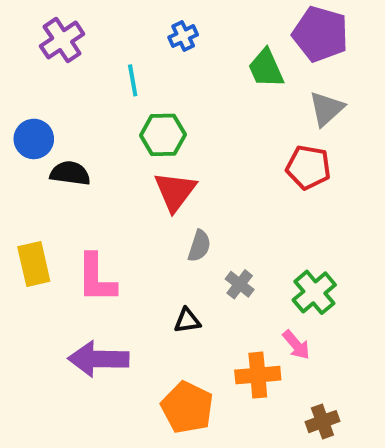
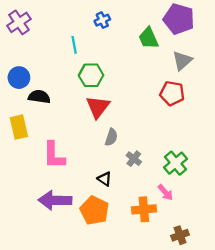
purple cross: (62, 40) -> (19, 22), moved
yellow rectangle: (34, 264) -> (19, 127), moved
black triangle: (187, 321) -> (105, 179), turned 42
orange pentagon: (187, 407) -> (94, 210), moved

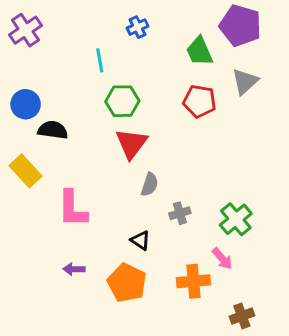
red pentagon: (172, 93) -> (200, 101), moved
yellow rectangle: (19, 127) -> (26, 171), turned -30
gray cross: (134, 159) -> (180, 213), turned 35
purple arrow: (55, 200) -> (74, 269), size x0.5

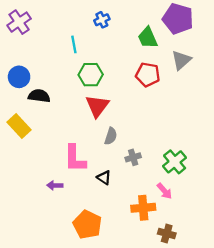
pink L-shape: (72, 209) -> (75, 159), moved
purple arrow: (74, 269) -> (55, 185), moved
orange pentagon: (127, 283) -> (87, 225), moved
brown cross: (242, 316) -> (167, 233), moved, turned 36

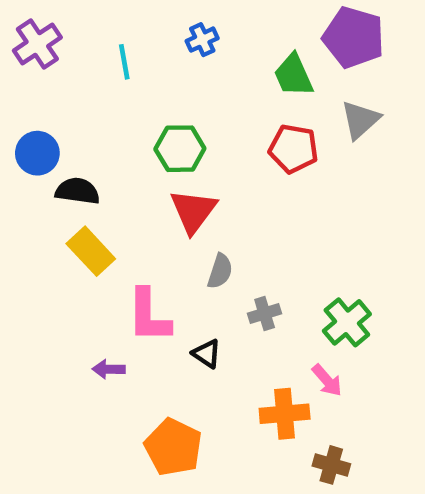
cyan line: (74, 44) -> (124, 62), moved
yellow rectangle: (19, 126) -> (91, 251), moved

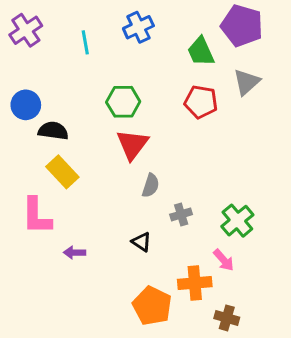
blue cross: (202, 40) -> (138, 27), size x1.4
pink L-shape: (149, 316) -> (36, 216), moved
orange pentagon: (173, 447) -> (152, 306), moved

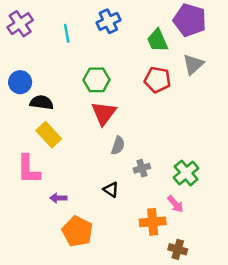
orange pentagon: (152, 306) -> (77, 231), moved

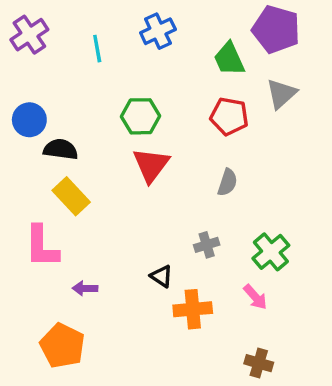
gray semicircle: (118, 145) -> (227, 182), moved
orange cross: (153, 222) -> (193, 309), moved
orange pentagon: (77, 231) -> (62, 346), moved

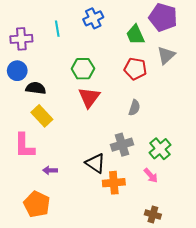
purple cross: (29, 35) -> (21, 39), moved, turned 30
gray cross: (207, 245) -> (122, 145), size x1.5
black triangle: (161, 276) -> (95, 163), size x1.5

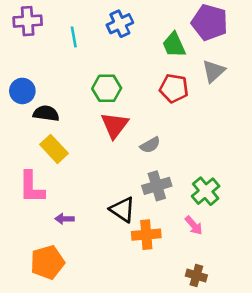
purple cross: (21, 39) -> (28, 21), moved
gray semicircle: (134, 108) -> (150, 145), moved, turned 42
orange pentagon: (37, 204) -> (47, 262), turned 30

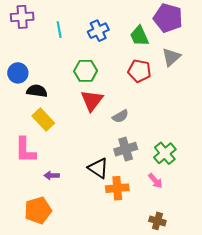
blue cross: (120, 24) -> (98, 31), moved

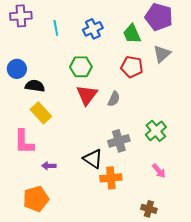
gray semicircle: (120, 116) -> (114, 99), moved, turned -35
green cross: (165, 153) -> (156, 131), moved
pink arrow: (155, 181) -> (159, 171), moved

